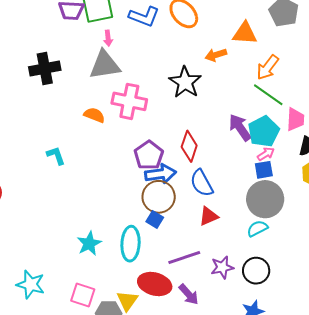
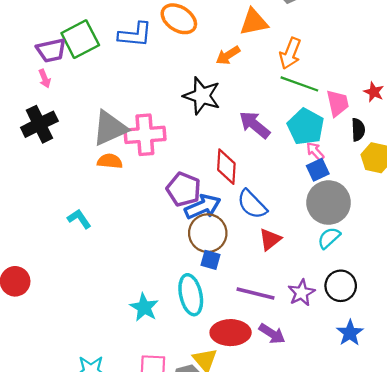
pink arrow: (108, 38) -> (45, 79), moved
gray triangle: (105, 65) -> (110, 128), moved
purple arrow: (240, 127) -> (255, 125), moved
pink arrow: (266, 154) -> (315, 151), turned -84
purple line: (184, 257) -> (256, 294), turned 48

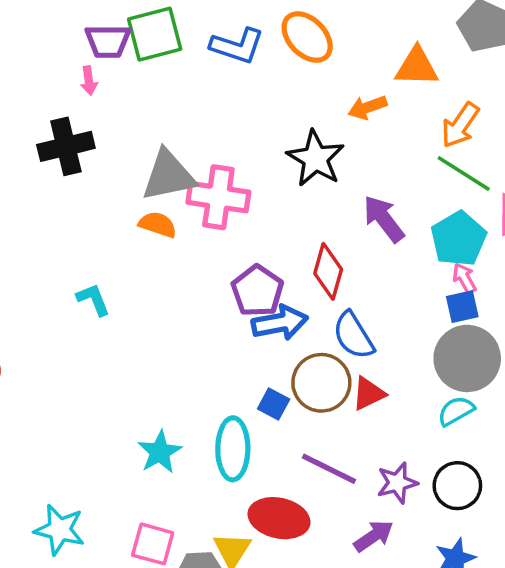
brown circle: (208, 233) -> (321, 383), moved
purple arrow: (272, 334) -> (374, 536), moved, turned -80

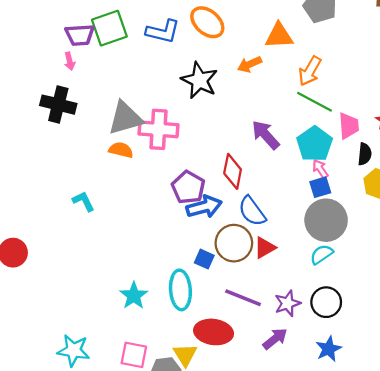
black cross: (66, 146) -> (58, 105), turned 32
black star: (316, 158) -> (199, 80), moved

